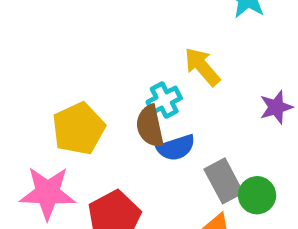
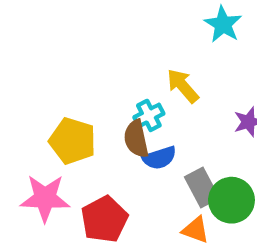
yellow pentagon: (79, 129) -> (73, 141), turned -30
green circle: (257, 195) -> (231, 200), size x1.4

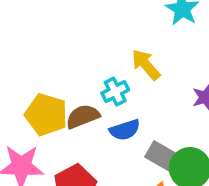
brown semicircle: (136, 139) -> (83, 116), moved, turned 80
gray rectangle: (202, 187) -> (163, 157), turned -32

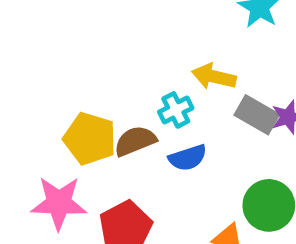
yellow arrow: (146, 65) -> (214, 77), turned -36
gray rectangle: (163, 157) -> (257, 115), moved

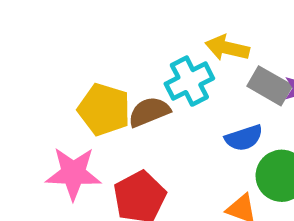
cyan cross: (176, 110) -> (189, 81), size x1.4
blue semicircle: (188, 158) -> (244, 138), moved

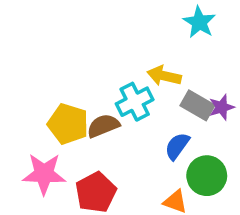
blue semicircle: (244, 138) -> (177, 146), turned 144

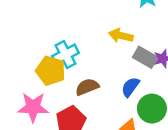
cyan cross: (135, 102) -> (65, 55), moved
brown semicircle: (103, 126) -> (87, 87), moved

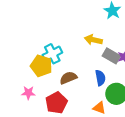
blue semicircle: (130, 87) -> (100, 78), turned 133
pink star: (33, 107) -> (28, 93), size x0.6

